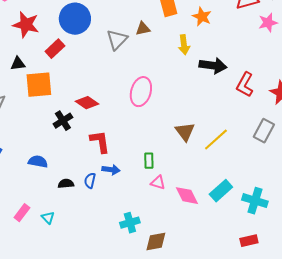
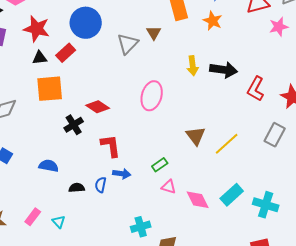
brown triangle: (143, 29) -> (154, 33), turned -49
yellow arrow: (184, 45) -> (193, 66), moved
black triangle: (18, 64) -> (40, 58), moved
green rectangle: (149, 161) -> (160, 165), turned 56

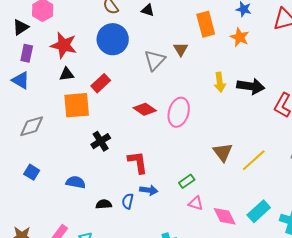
red rectangle: (66, 53) -> (101, 83), moved
red diamond: (98, 107) -> (145, 109), moved

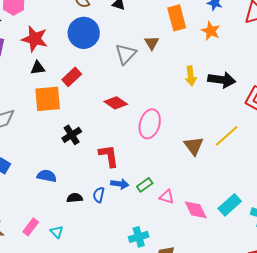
pink ellipse: (179, 112) -> (150, 124), moved
yellow line: (254, 160) -> (227, 136), moved
green rectangle: (187, 181) -> (145, 185), moved

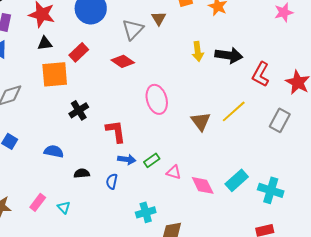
red diamond: (116, 103) -> (123, 61), moved
pink ellipse: (150, 124) -> (157, 99), turned -32
blue semicircle: (99, 195) -> (112, 181), moved

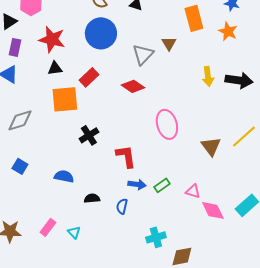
pink triangle: (174, 172) -> (193, 191), moved

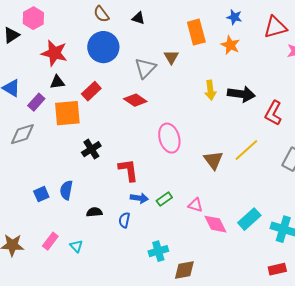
purple rectangle: (15, 47) -> (36, 102), moved, turned 30
blue square: (20, 166) -> (41, 194), moved, turned 35
blue semicircle: (64, 176) -> (66, 190), turned -90

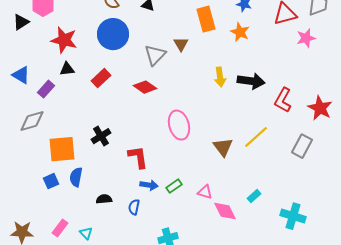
orange square: (67, 113) -> (62, 149), moved
cyan rectangle: (249, 219) -> (254, 196), moved, size x0.6

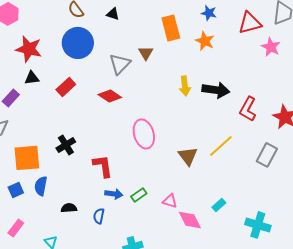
pink star: (306, 38) -> (271, 47), turned -30
pink rectangle: (60, 228) -> (16, 228), moved

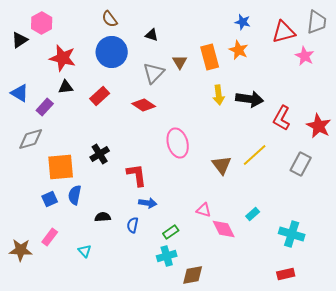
black triangle: (113, 14) -> (152, 35), moved
orange rectangle: (171, 28) -> (210, 57), moved
green rectangle: (139, 195) -> (171, 232), moved

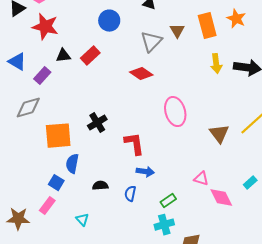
blue circle: (112, 52) -> (109, 21), size x0.7
red star: (63, 58) -> (45, 27), moved
red rectangle: (100, 96) -> (90, 56), moved
blue square: (50, 199) -> (56, 183), moved, turned -35

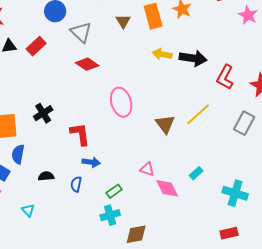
gray triangle: (151, 42) -> (81, 32), moved, turned -30
yellow arrow: (216, 64) -> (162, 54), turned 108

